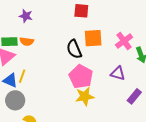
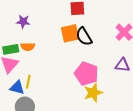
orange square: (93, 38) -> (70, 33), moved
black semicircle: (74, 49) -> (84, 37), moved

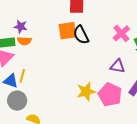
purple star: (23, 22) -> (21, 27), moved
pink pentagon: (86, 74) -> (110, 95), moved

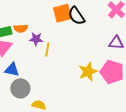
purple star: (21, 27) -> (36, 39), moved
yellow line: (22, 76) -> (47, 50), moved

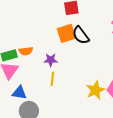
purple star: (36, 39) -> (51, 60), moved
yellow line: (47, 50) -> (52, 79), moved

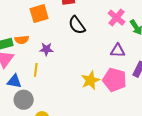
orange square: (66, 33) -> (39, 14), moved
yellow line: (52, 79) -> (36, 70), moved

